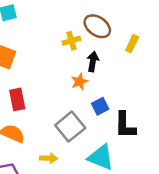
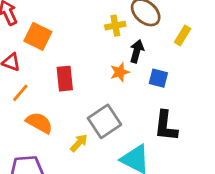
red rectangle: (17, 99) -> (65, 79), moved
blue square: (100, 106) -> (158, 78), moved, turned 36
yellow arrow: (49, 158) -> (79, 143), moved, turned -54

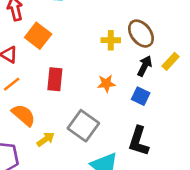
black arrow: (137, 51) -> (145, 66), moved
gray square: (104, 121) -> (83, 126), turned -32
yellow arrow: (79, 143) -> (46, 139), moved

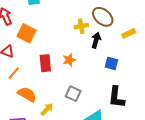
yellow rectangle: (171, 61) -> (129, 33), turned 32
black arrow: (145, 66) -> (96, 40), moved
orange star: (106, 84) -> (69, 60), moved
gray square: (83, 126) -> (73, 94), size x0.7

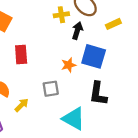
orange star: (69, 60) -> (69, 65), moved
blue square: (111, 63) -> (94, 56), size x1.6
gray square: (73, 94) -> (51, 89), turned -35

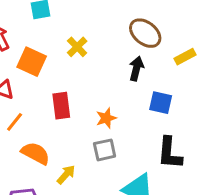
yellow cross: (61, 15) -> (77, 47), moved, turned -32
blue square: (94, 56) -> (161, 103), size x0.7
orange star: (69, 65) -> (106, 118), moved

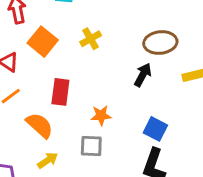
brown ellipse: (145, 33) -> (160, 43), turned -60
blue square: (161, 103) -> (155, 129), moved
orange semicircle: (36, 153) -> (40, 125), moved

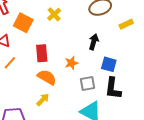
black arrow: (143, 75) -> (94, 42), moved
orange semicircle: (40, 125) -> (47, 77), moved
gray square: (91, 146) -> (88, 83), moved

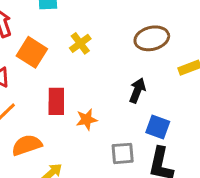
orange star: (71, 63) -> (87, 120), moved
orange semicircle: (47, 77) -> (27, 145), moved, turned -54

